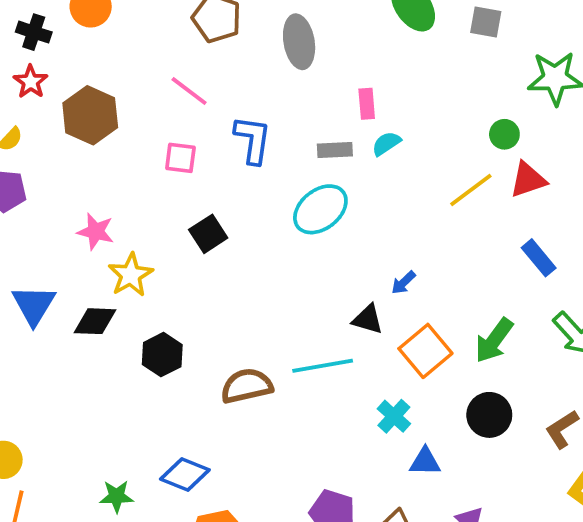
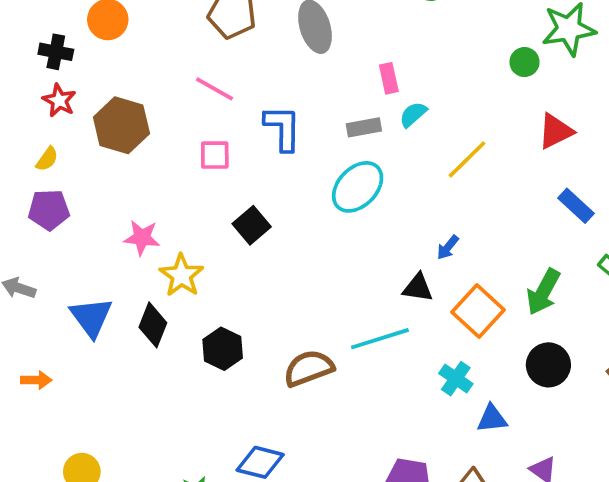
green circle: (504, 134) -> (524, 62), moved
yellow line: (471, 190) -> (467, 159), moved
black diamond: (95, 321) -> (153, 325), turned -63

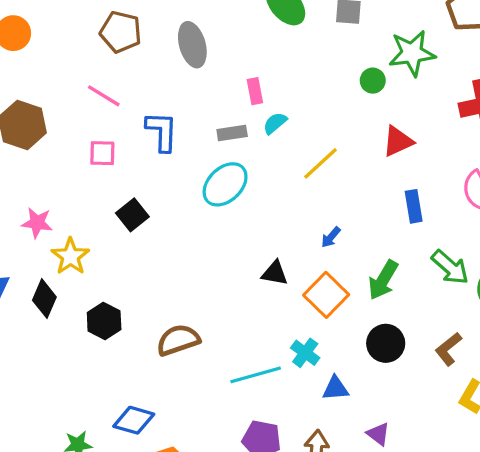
blue rectangle: (576, 206) -> (414, 206), turned 36
blue arrow: (448, 247) -> (331, 237), moved
cyan line: (380, 339) -> (256, 375), moved

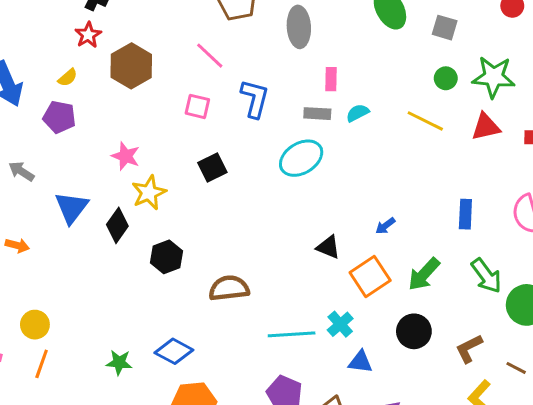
green circle: (373, 81) -> (446, 78), moved
pink rectangle: (255, 91) -> (331, 79), moved
red triangle: (398, 141) -> (486, 127), moved
yellow line: (320, 163) -> (425, 121), moved, turned 57

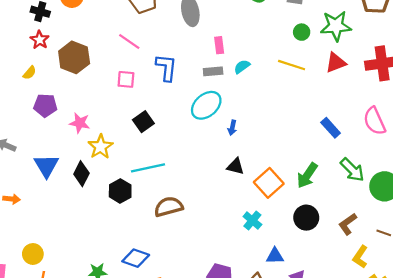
purple pentagon: (59, 117) -> (45, 105), moved
blue rectangle: (465, 214) -> (331, 128), turned -36
blue arrow: (385, 226) -> (232, 128), moved, turned -32
cyan line: (292, 334) -> (148, 168), moved
blue triangle: (360, 362) -> (275, 256), moved

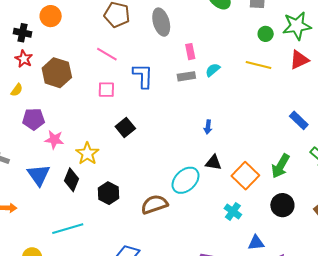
cyan ellipse: (206, 105) -> (186, 180), moved
pink star: (80, 123) -> (54, 140), moved
cyan line: (148, 168) -> (68, 229), moved

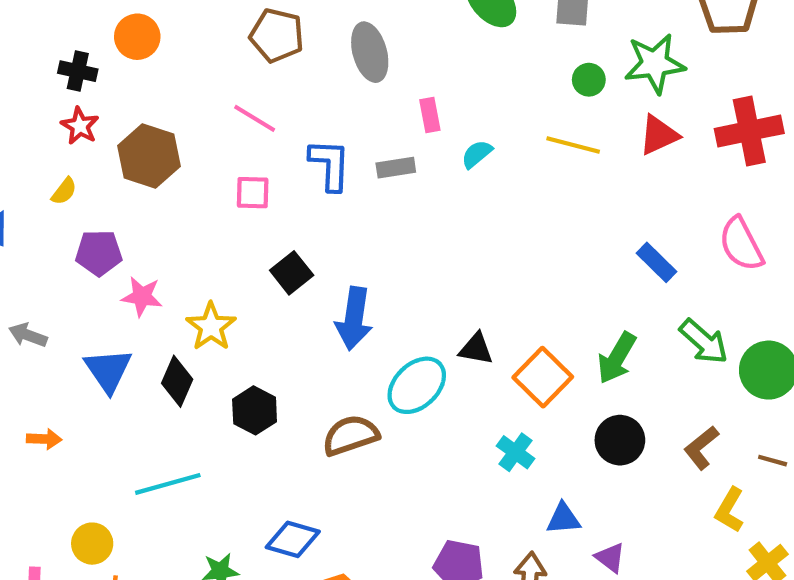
gray rectangle: (186, 76) -> (396, 168), moved
blue arrow: (208, 127) -> (354, 319), moved, size x2.0

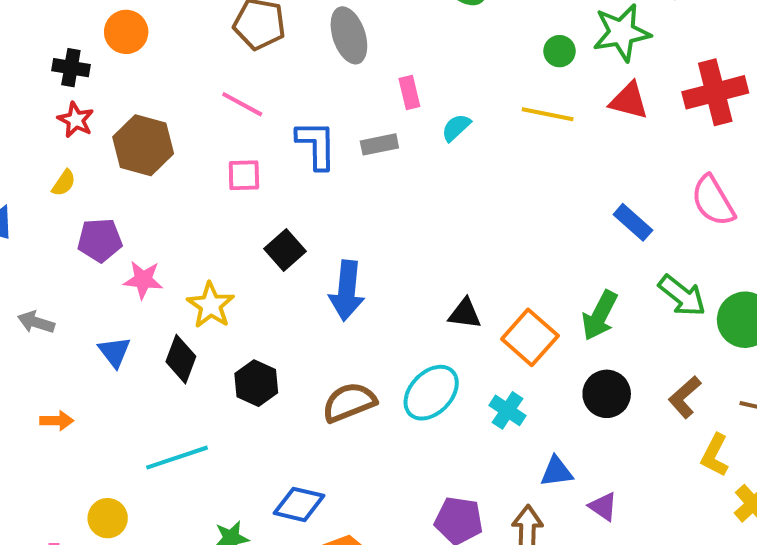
red triangle: (659, 135) -> (629, 101), turned 42
blue triangle: (108, 370) -> (114, 352), size x0.7
cyan ellipse: (417, 385) -> (431, 393), moved

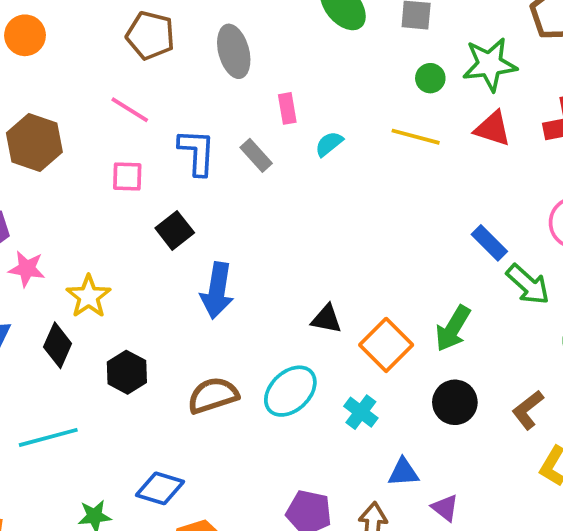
gray rectangle: (379, 144) -> (256, 155), turned 56
black square: (285, 250) -> (175, 230), moved
green arrow: (682, 296) -> (528, 284), moved

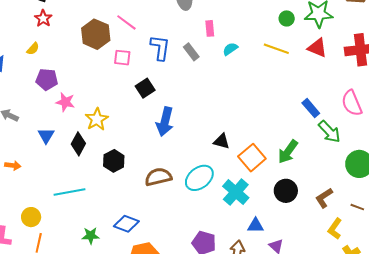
brown hexagon: (34, 143) -> (96, 34), moved
cyan cross: (361, 412) -> (236, 192), size x1.5

